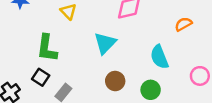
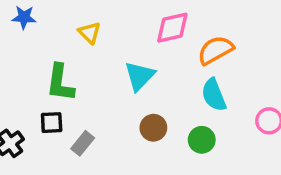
orange semicircle: (183, 24) -> (216, 50), moved, size x1.5
black square: (41, 77) -> (52, 123), turned -36

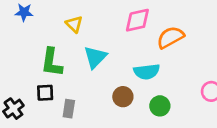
cyan triangle: (140, 76) -> (95, 57), moved
cyan semicircle: (214, 95) -> (147, 72), moved, turned -75
gray rectangle: (83, 143) -> (69, 109), turned -30

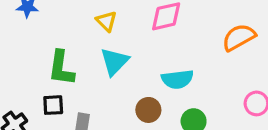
yellow triangle: (74, 24) -> (106, 21), moved
orange semicircle: (170, 37) -> (239, 37), moved

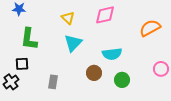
green L-shape: (61, 68) -> (29, 39), moved
black square: (53, 105) -> (22, 64), moved

